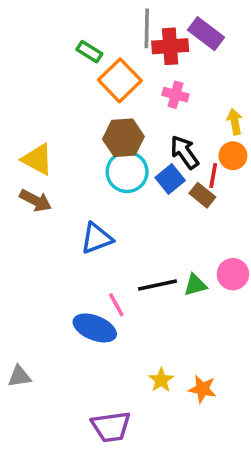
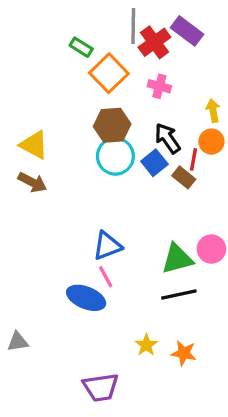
red cross: (170, 46) -> (154, 42), turned -32
blue triangle: (97, 238) -> (107, 246), moved
black line: (158, 285) -> (179, 295), moved
green triangle: (195, 285) -> (177, 259), size x1.5

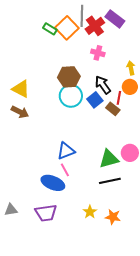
orange square: (109, 73) -> (67, 28), moved
purple trapezoid: (101, 387) -> (46, 213), moved

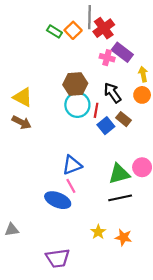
purple rectangle: (115, 19) -> (122, 52), moved
orange square: (67, 28) -> (73, 30), size x0.7
red line: (119, 98) -> (96, 110), moved
blue square: (95, 100) -> (106, 126), moved
purple trapezoid: (46, 213) -> (58, 258), moved

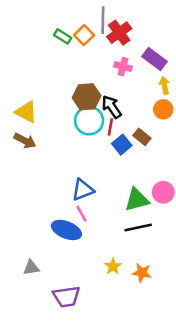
purple rectangle: (122, 52) -> (154, 59), moved
black arrow: (112, 93) -> (112, 107), moved
gray triangle: (12, 230) -> (31, 268), moved

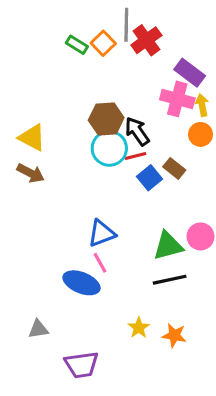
pink cross: (123, 67) -> (177, 99), moved, size x1.5
red line: (110, 127) -> (136, 156), turned 66

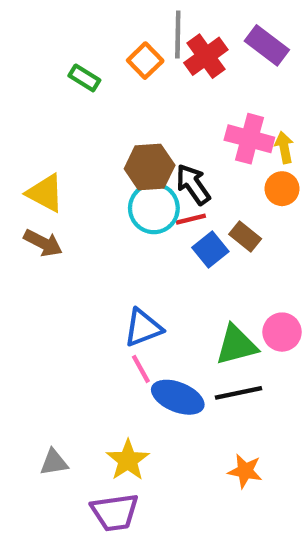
green rectangle: (77, 45) -> (84, 78), moved
purple rectangle: (190, 73) -> (267, 45), moved
blue ellipse: (82, 283) -> (178, 397), moved
yellow star: (139, 328) -> (128, 460), moved, size x1.4

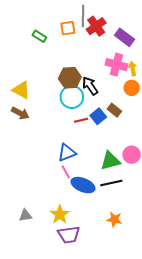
purple rectangle: (267, 45) -> (125, 37), moved
orange square: (145, 61) -> (68, 28), turned 35
red line: (191, 219) -> (81, 120), moved
purple trapezoid: (115, 512) -> (69, 235), moved

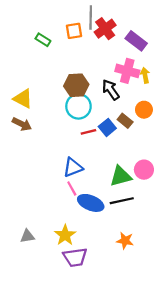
black arrow: (90, 86) -> (111, 90), moved
orange circle: (132, 88) -> (144, 110), moved

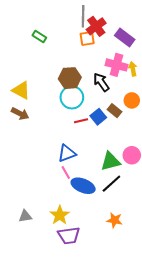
orange square: (74, 31) -> (87, 39), moved
black line: (122, 201) -> (111, 184), turned -30

